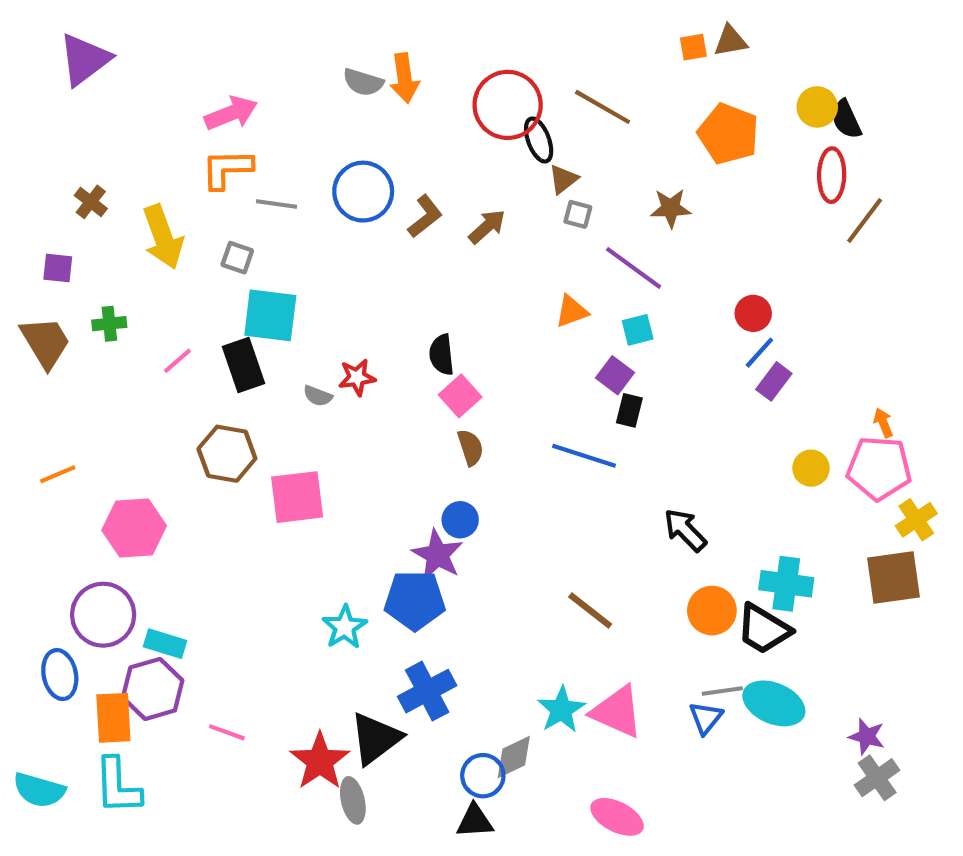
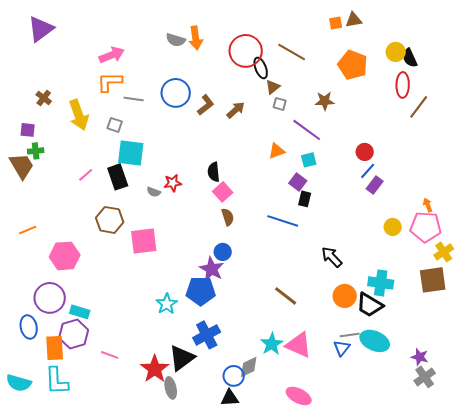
green cross: (109, 324) -> (36, 151), moved

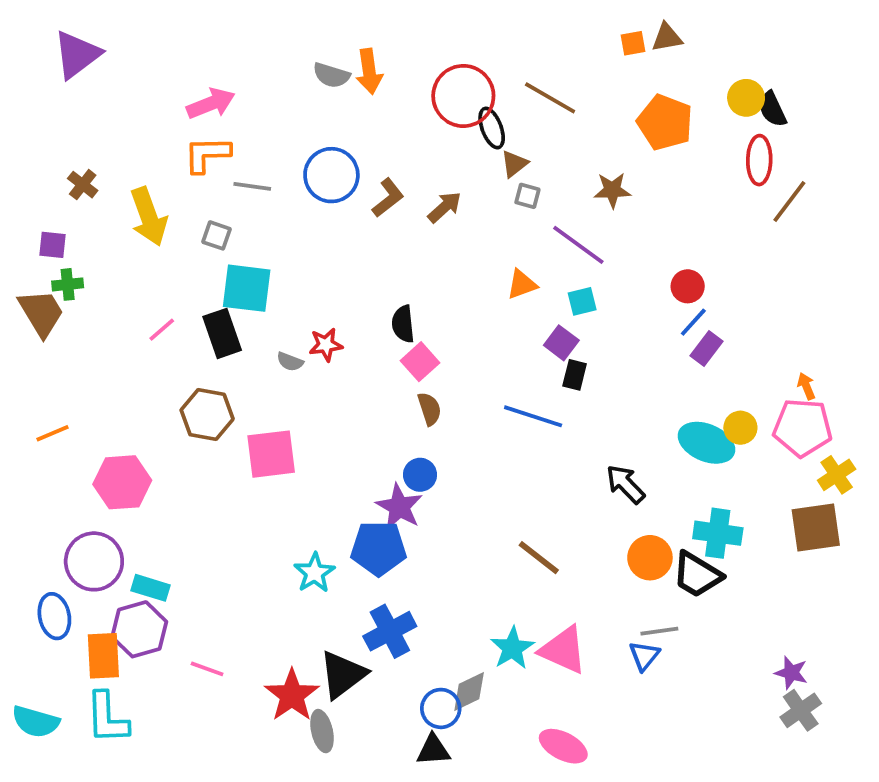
cyan ellipse: (375, 341) -> (706, 443), moved

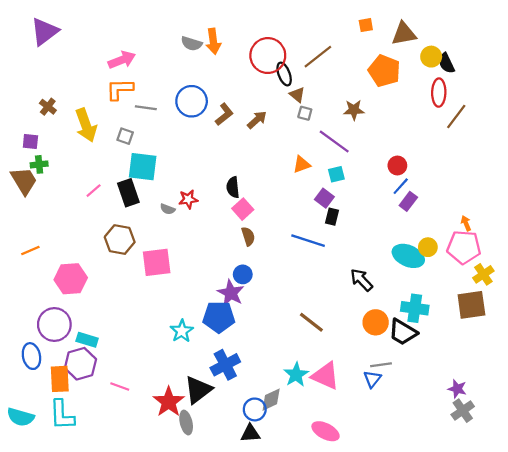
brown triangle: (667, 38) -> (404, 34), moved, size x1.4
brown line: (550, 98) -> (318, 57), turned -68
brown triangle: (514, 164) -> (297, 95), turned -42

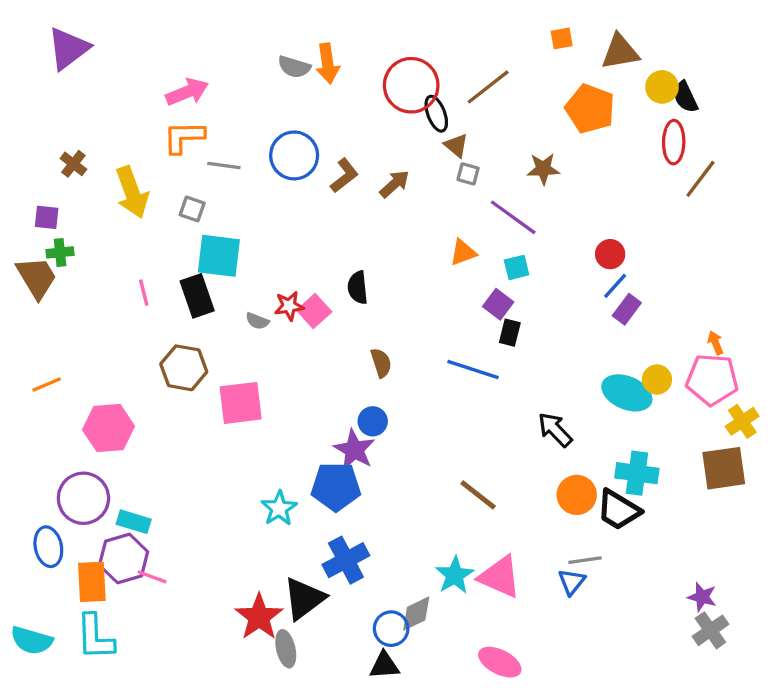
pink line: (94, 191) -> (144, 293), turned -63
pink square: (243, 209) -> (314, 311), moved
pink line: (120, 387) -> (152, 577), moved

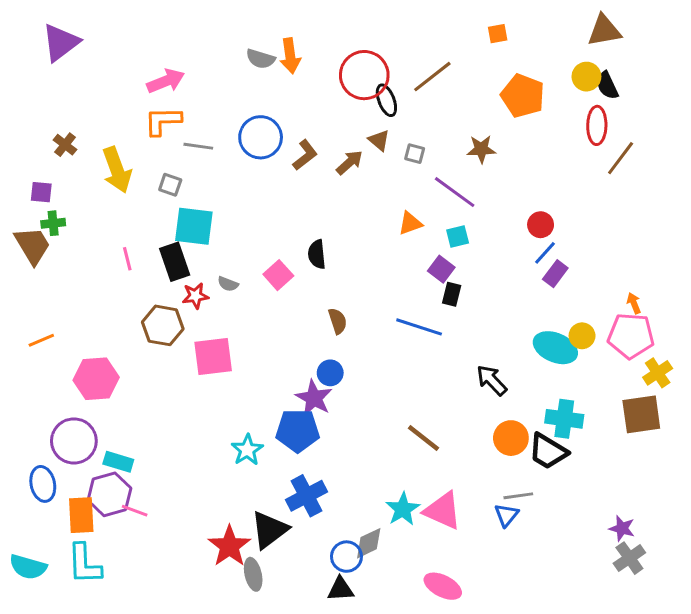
brown triangle: (620, 52) -> (604, 31), moved
brown triangle: (456, 145) -> (379, 140), moved
red star: (289, 306) -> (195, 296), moved

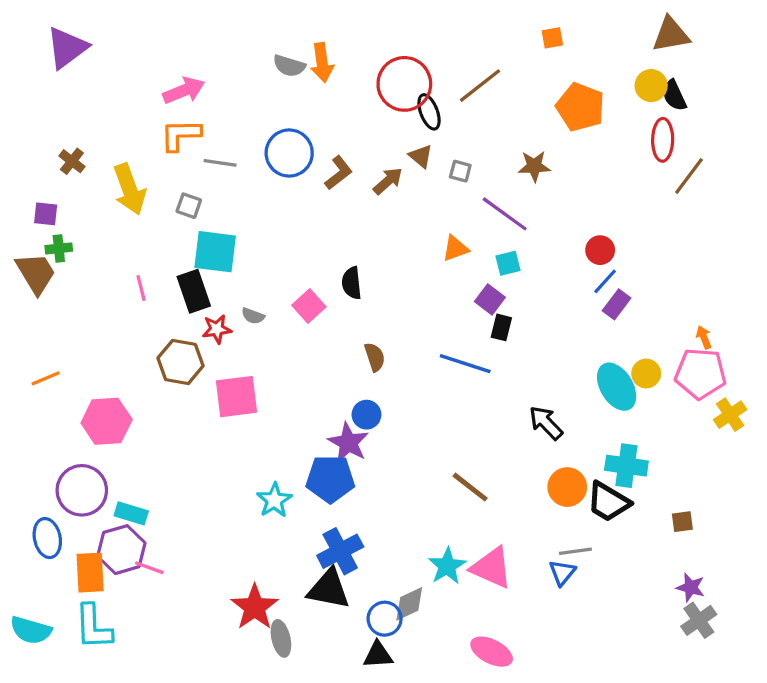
cyan ellipse: (555, 348) -> (617, 387), turned 36
brown square: (641, 414) -> (682, 522), moved, size x0.5
black triangle: (269, 530) -> (329, 589), moved, turned 48

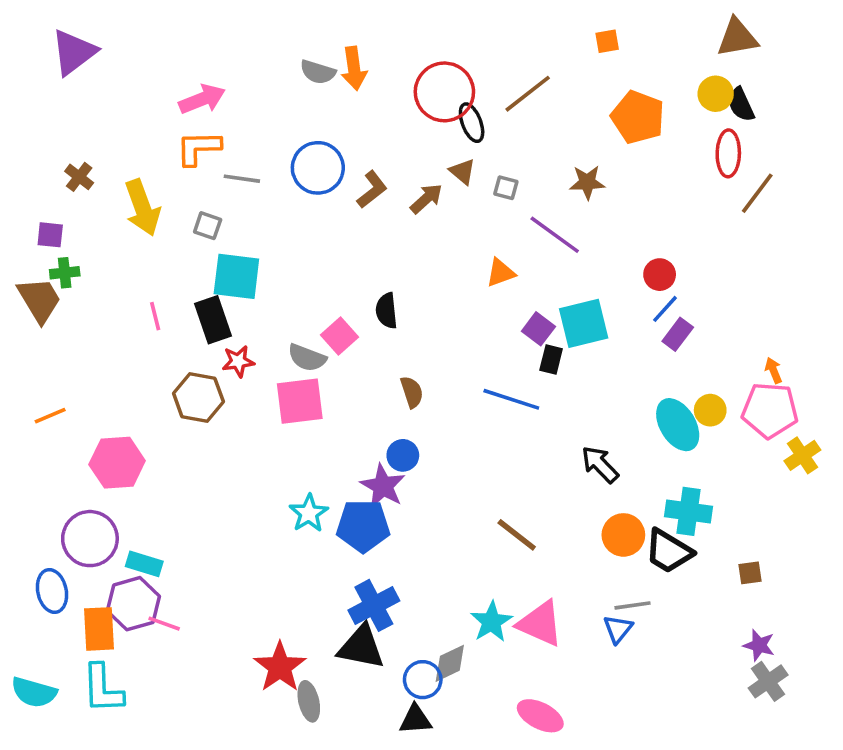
cyan square: (508, 263) -> (584, 323), moved, size x1.8
gray semicircle: (253, 316) -> (307, 358), moved, size x1.5
pink square: (236, 397) -> (300, 401), moved
cyan star: (274, 500) -> (309, 513), moved

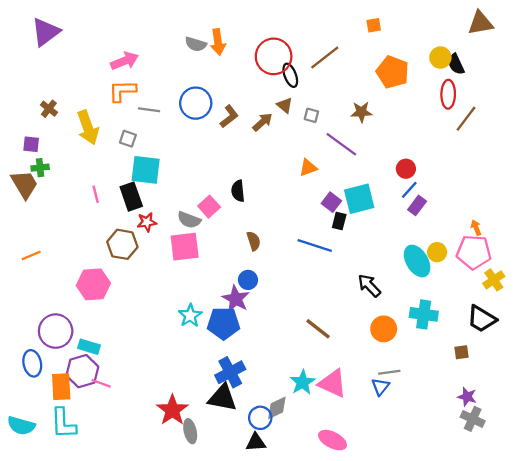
brown triangle: (737, 38) -> (480, 23), moved
pink hexagon: (117, 463) -> (93, 284), moved
black trapezoid: (669, 551) -> (482, 319), moved
gray cross: (768, 681) -> (473, 419), turned -30

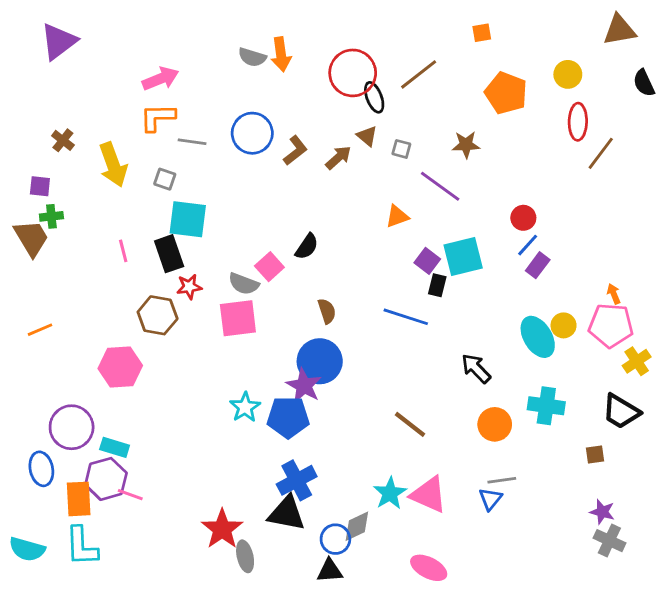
black semicircle: (456, 64) -> (644, 83), moved
black semicircle: (238, 191) -> (307, 247), turned -140
blue circle: (248, 280) -> (320, 361), size x1.8

